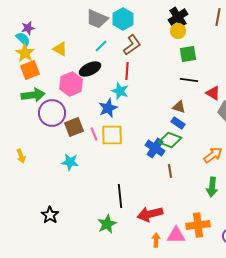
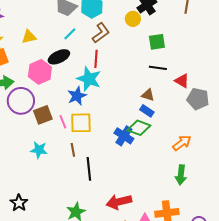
yellow circle: (178, 31) -> (133, 19), moved
yellow triangle: (60, 49) -> (29, 37), turned -42
cyan star: (120, 91) -> (89, 79), size x1.4
brown line: (170, 171) -> (73, 150), moved
black line: (120, 196) -> (89, 169), moved

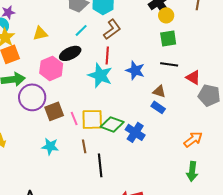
yellow circle: (133, 19) -> (166, 15), moved
blue star: (77, 96) -> (135, 70), moved, turned -30
green diamond: (139, 128) -> (112, 124), moved

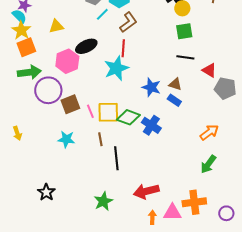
cyan line: (81, 30) -> (102, 14), moved
blue star: (135, 70) -> (151, 87), moved
cyan star: (100, 75) -> (116, 68), turned 30
green arrow: (192, 171) -> (208, 164), turned 30

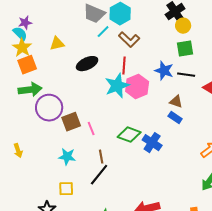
brown L-shape: (128, 22) -> (129, 40), turned 80
pink hexagon: (67, 61) -> (137, 87), moved
blue star: (151, 87) -> (164, 71), moved
yellow square: (108, 112) -> (66, 189), moved, size x0.7
black line: (116, 158) -> (99, 175), moved, turned 45

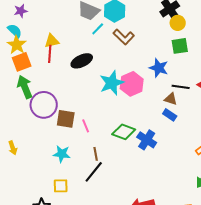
purple star: (25, 23) -> (21, 11), moved
red line: (124, 66) -> (50, 54), moved
black line: (186, 75) -> (181, 87), moved
green arrow: (30, 90) -> (25, 87), turned -105
brown square: (71, 122) -> (66, 119), turned 30

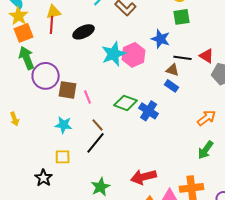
brown line: (96, 154) -> (98, 125), turned -32

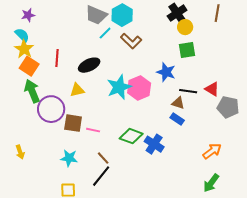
yellow triangle: (54, 12) -> (77, 90), moved
orange square: (24, 33) -> (29, 66), turned -36
pink line: (88, 97) -> (93, 130), turned -56

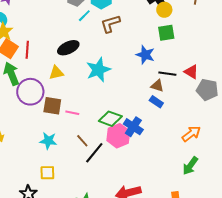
brown L-shape: (131, 41) -> (110, 24), turned 120
red line: (57, 58) -> (27, 50), moved
pink hexagon: (139, 88) -> (118, 136), moved
black line: (101, 176) -> (94, 153), moved

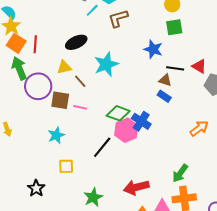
cyan star: (48, 141) -> (56, 135), turned -30
brown line: (82, 141) -> (80, 81), moved
green arrow: (190, 166) -> (180, 173), moved
yellow square: (47, 173) -> (66, 166), moved

